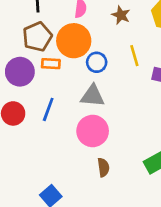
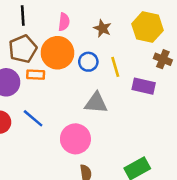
blue circle: (97, 62) -> (88, 62), moved
gray triangle: (93, 96) -> (96, 103), moved
blue line: (48, 109) -> (33, 118), turned -70

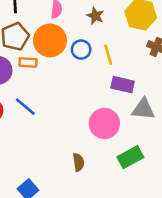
purple rectangle: (144, 86) -> (123, 85), moved
gray triangle: (96, 103) -> (143, 109), moved
pink circle: (75, 139) -> (104, 123), moved

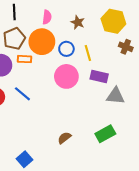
pink circle: (104, 123) -> (66, 76), moved
brown semicircle: (78, 162) -> (64, 138), turned -120

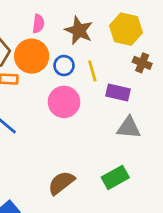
brown star: (78, 22) -> (79, 30), size x1.5
purple rectangle: (99, 76) -> (118, 93), moved
brown semicircle: (64, 138) -> (61, 183), size x1.5

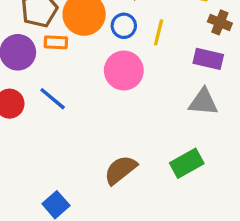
yellow line: (92, 71) -> (159, 32), turned 30
purple rectangle: (118, 93) -> (208, 59), moved

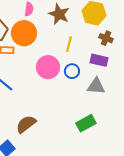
blue circle: (124, 26) -> (72, 71), moved
brown semicircle: (120, 170) -> (26, 124), moved

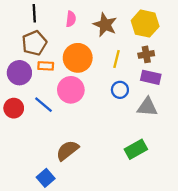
orange circle: (24, 33) -> (78, 58), moved
brown cross: (106, 38) -> (146, 54), moved, turned -32
pink circle: (48, 67) -> (71, 90), moved

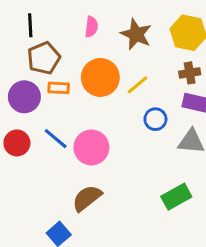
black line: (34, 13) -> (30, 25), moved
yellow line: (117, 59) -> (138, 85), moved, turned 36
pink circle: (71, 90) -> (91, 147), moved

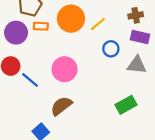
blue line: (56, 139) -> (30, 80), moved

